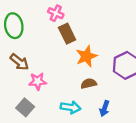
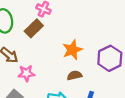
brown rectangle: (67, 34) -> (34, 28), moved, turned 72

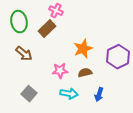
pink star: (26, 73) -> (60, 71), moved

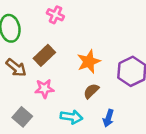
brown rectangle: (47, 29) -> (44, 55), moved
pink star: (60, 71) -> (44, 89), moved
brown semicircle: (85, 73) -> (91, 91), turned -32

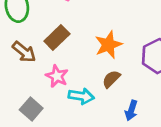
pink star: (44, 89) -> (57, 76), turned 30
cyan arrow: (71, 117) -> (81, 96), moved

